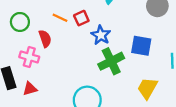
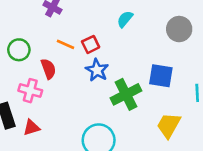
blue star: (101, 35) -> (97, 70), moved

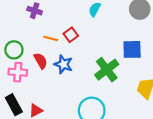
blue star: (97, 70) -> (63, 64), moved
pink cross: (30, 91) -> (18, 72), moved

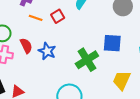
red square: (71, 35) -> (58, 16), moved
orange line: (51, 38) -> (36, 18), moved

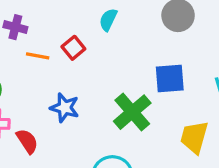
red semicircle: (26, 46) -> (27, 141), moved

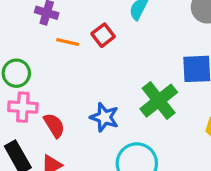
blue star: (65, 108) -> (104, 117), moved

